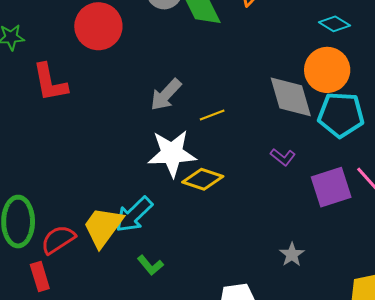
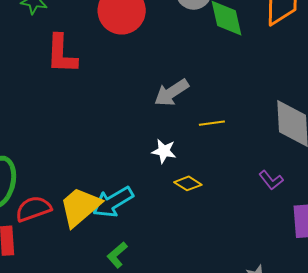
white star: (172, 153) -> (164, 151), size x0.5
yellow diamond: (203, 179) -> (188, 183), size x0.7
green L-shape: (150, 265) -> (117, 255), turned 76

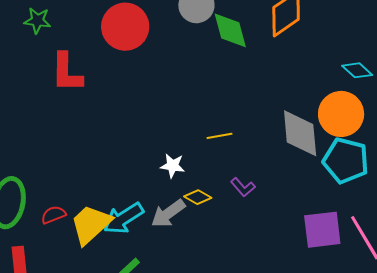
gray arrow: (171, 93) -> (168, 213), moved
purple L-shape: (271, 180) -> (243, 187), moved
red semicircle: (33, 209) -> (53, 215), moved, size x0.7

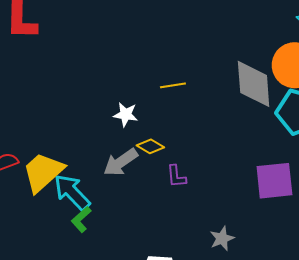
purple L-shape: (243, 187) -> (176, 176), moved, turned 35
cyan arrow: (123, 218) -> (72, 192), moved, turned 78

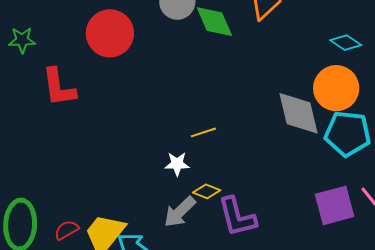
yellow line: (173, 85) -> (203, 132), moved
purple L-shape: (176, 176) -> (237, 217), size x1.8

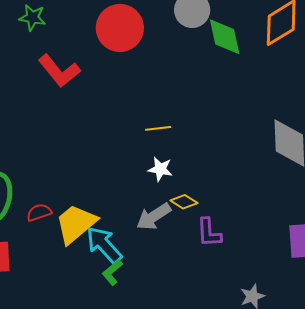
red L-shape: (59, 87) -> (59, 71), turned -42
yellow line: (203, 132) -> (158, 128), moved
purple L-shape: (237, 217) -> (209, 233), size x0.7

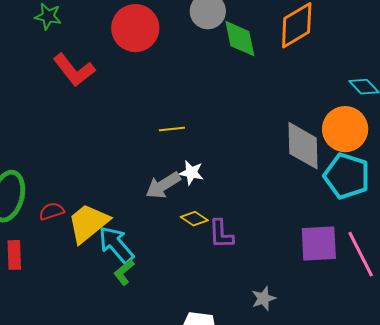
white star: (160, 169) -> (191, 173), moved
yellow diamond: (184, 202) -> (194, 219), moved
gray arrow: (154, 217) -> (163, 185), moved

